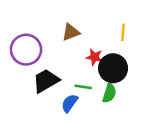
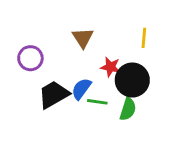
brown triangle: (71, 32) -> (83, 38), turned -42
purple circle: (26, 50) -> (30, 58), size x0.7
blue semicircle: (70, 103) -> (81, 89), moved

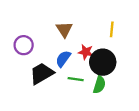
blue semicircle: (81, 89) -> (63, 59), moved

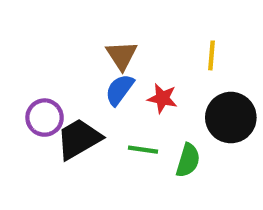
purple circle: (24, 45) -> (45, 118), moved
blue semicircle: (63, 59) -> (119, 90), moved
black circle: (103, 62) -> (231, 118), moved

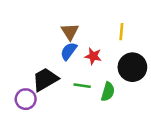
purple circle: (45, 118) -> (26, 99), moved

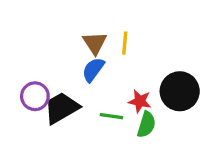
yellow line: (121, 32) -> (125, 43), moved
red star: (93, 56) -> (140, 101), moved
purple circle: (26, 99) -> (35, 96), moved

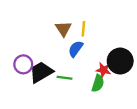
blue semicircle: (93, 70) -> (76, 49), moved
red star: (140, 101) -> (103, 70), moved
green line: (111, 116) -> (64, 78), moved

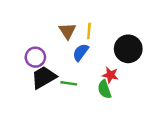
black circle: (120, 61) -> (128, 49), moved
purple circle: (23, 64) -> (35, 57), moved
green semicircle: (98, 83) -> (104, 89), turned 144

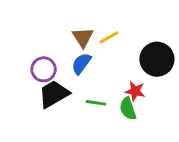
yellow line: (89, 31) -> (109, 37), turned 56
blue semicircle: (81, 52) -> (81, 64), moved
green line: (69, 83) -> (96, 103), moved

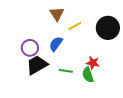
brown triangle: (83, 37) -> (57, 14), moved
black circle: (157, 59) -> (108, 28), moved

